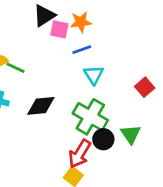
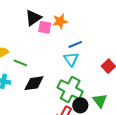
blue line: (82, 50) -> (75, 44), moved
green line: (15, 68) -> (20, 63), moved

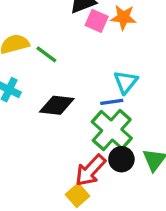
blue line: (75, 44) -> (112, 102), moved
green line: (20, 63) -> (46, 54), moved

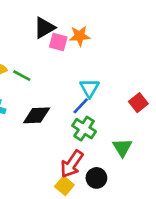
blue line: (112, 102) -> (81, 106), turned -30
green cross: (112, 130) -> (84, 129), size x0.7
black circle: (121, 159) -> (96, 178), moved

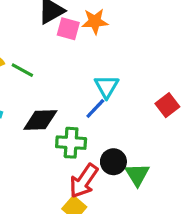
green cross: (84, 129) -> (71, 143), moved, turned -30
green triangle: (122, 148) -> (137, 175), moved
black circle: (96, 178) -> (113, 162), moved

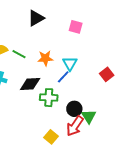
orange star: (95, 21) -> (45, 58), moved
pink square: (68, 29) -> (76, 27), moved
red arrow: (84, 181) -> (75, 126), moved

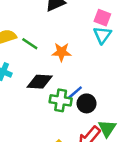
cyan triangle: (70, 64) -> (102, 35), moved
blue line: (63, 77) -> (75, 93), moved
black circle: (74, 109) -> (87, 103), moved

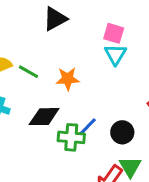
black circle: (87, 103) -> (122, 132), moved

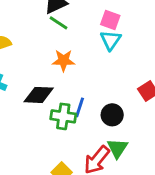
green line: (29, 72) -> (58, 23), moved
blue line: (88, 127) -> (80, 107), turned -30

